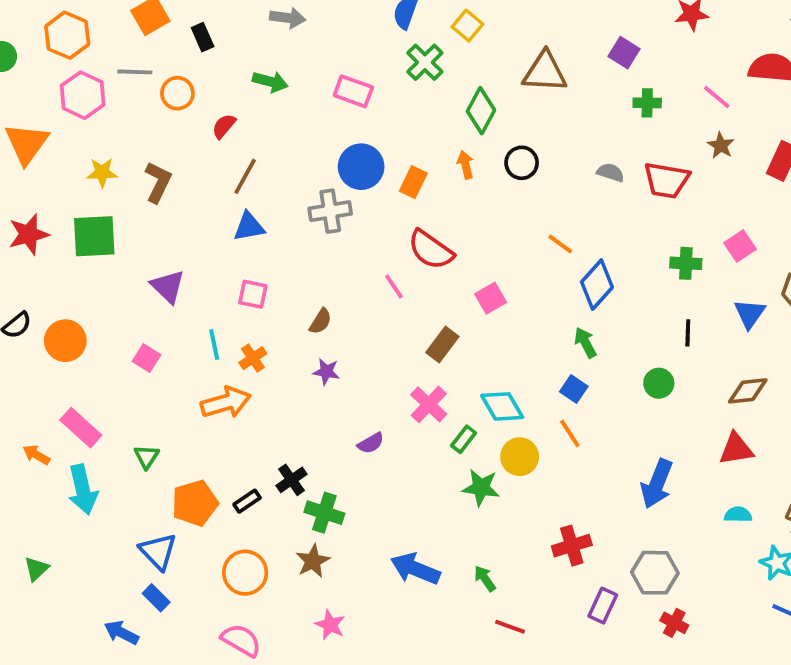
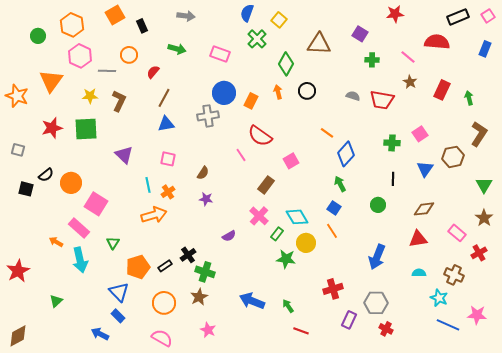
gray line: (135, 72) -> (107, 71), moved
pink square: (147, 358) -> (96, 204), moved, size x1.6

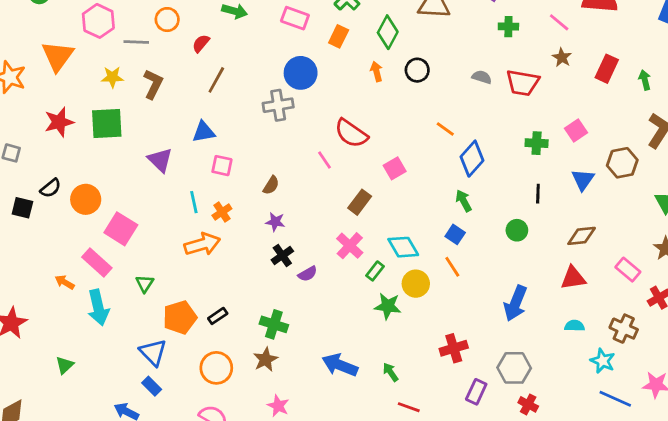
orange rectangle: (251, 101) -> (339, 36), moved
blue triangle: (166, 124) -> (204, 132), moved
black cross: (188, 255) -> (282, 256), moved

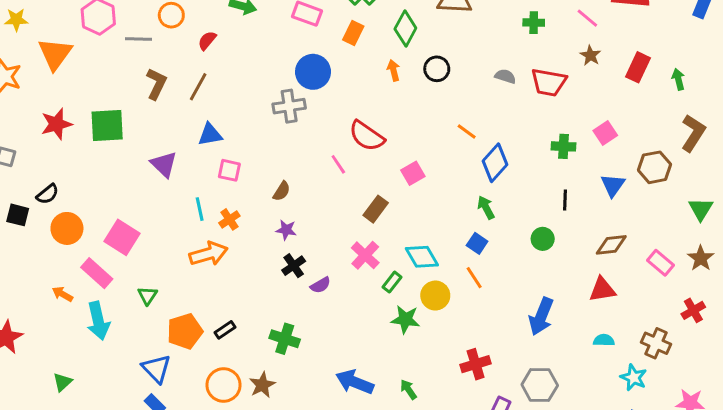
yellow star: (112, 77) -> (16, 20), moved
brown line: (216, 80) -> (198, 87), moved
orange circle: (86, 199) -> (67, 228), moved
pink rectangle: (628, 270) -> (660, 263), moved
brown star: (265, 359) -> (262, 385), moved

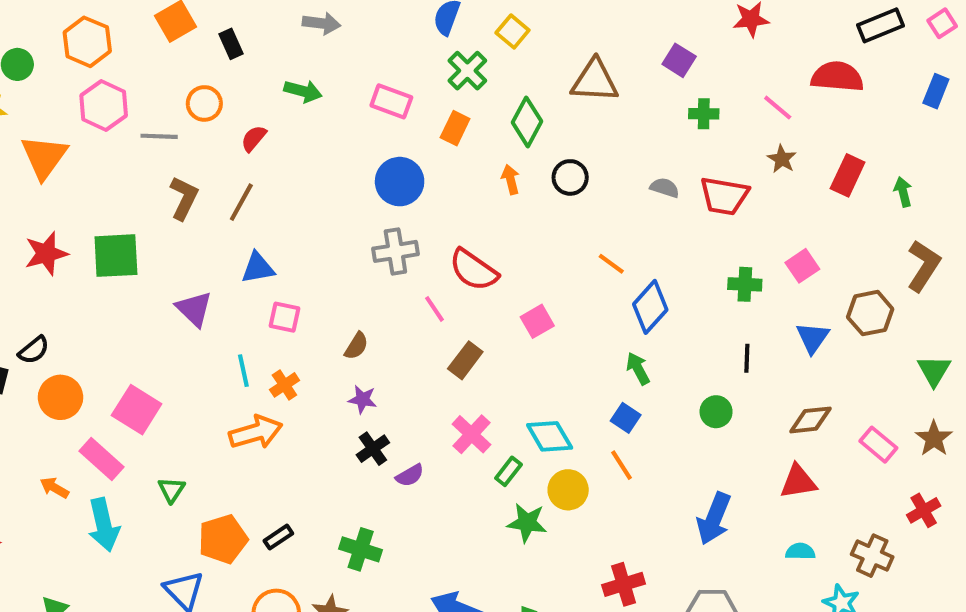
gray cross: (289, 106) -> (395, 251), moved
brown rectangle: (376, 209) -> (465, 360), moved

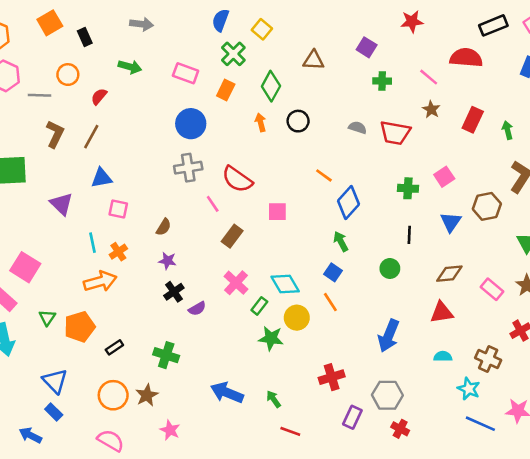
brown triangle: (595, 81) -> (314, 60), size x0.7
pink square: (537, 321) -> (277, 212), turned 30
orange pentagon: (223, 539) -> (80, 327), moved

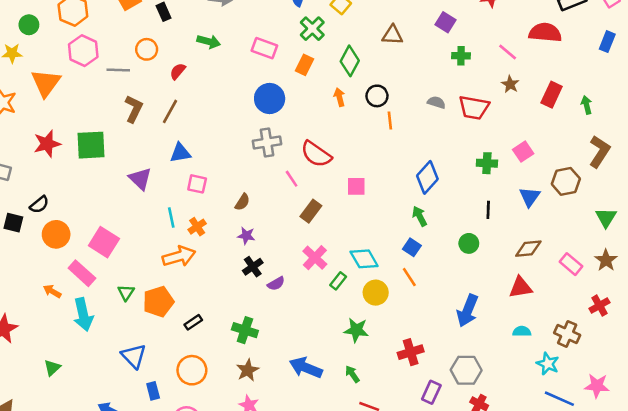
orange line: (324, 175) -> (390, 120), moved, turned 48
green star: (271, 338) -> (356, 330), moved
brown star: (147, 395) -> (248, 370), moved
blue rectangle: (54, 412) -> (153, 391), moved, turned 30

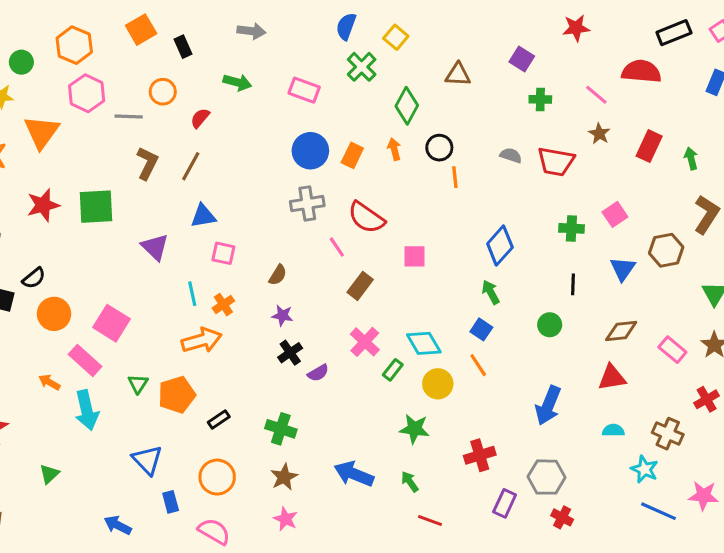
orange rectangle: (304, 65) -> (352, 155), moved

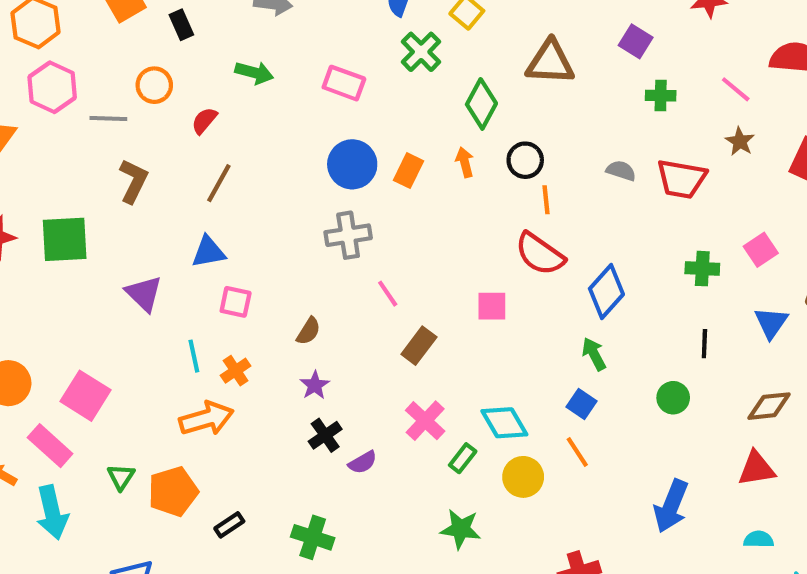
brown triangle: (458, 75) -> (550, 62), size x1.4
brown line: (191, 166) -> (219, 183), moved
red semicircle: (366, 218) -> (540, 254), moved
purple star: (282, 315) -> (315, 385), turned 30
green star: (414, 429) -> (461, 529), moved

